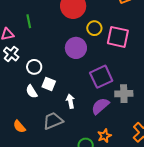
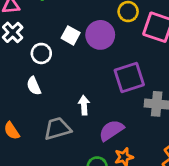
white square: (49, 84) -> (71, 35), moved
purple semicircle: (100, 106) -> (111, 130), moved

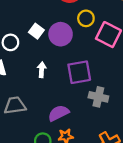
white arrow: (84, 105) -> (42, 70), moved

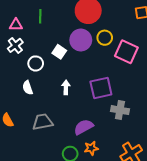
purple circle: (61, 34) -> (81, 40), moved

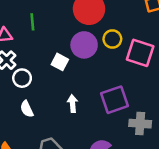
white circle: (36, 63) -> (22, 78), moved

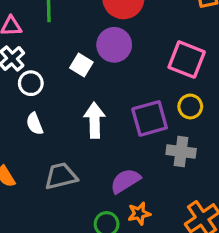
yellow circle: (112, 39) -> (190, 106), moved
white arrow: (72, 104) -> (95, 120), size x1.5

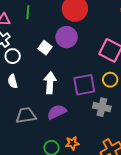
purple semicircle: (125, 181) -> (57, 112), moved

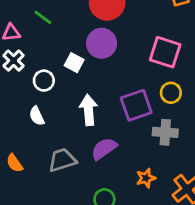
green line: (28, 12) -> (43, 17), turned -48
white circle: (13, 56) -> (44, 81), moved
orange star: (72, 143) -> (146, 178), moved

